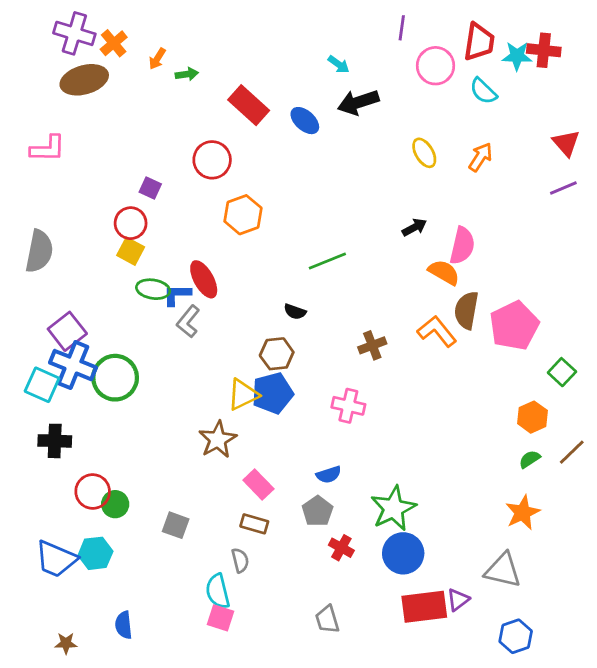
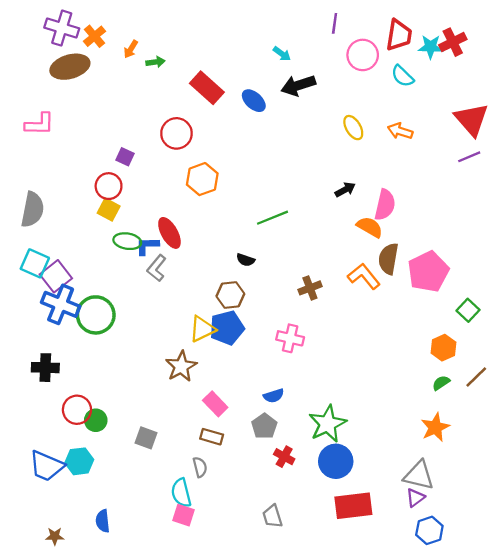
red cross: (544, 50) -> (453, 42), turned -32
red triangle: (566, 143) -> (472, 119), size x1.5
orange arrow: (480, 157) -> (400, 131), turned -105
cyan square: (42, 385) -> (35, 263), moved
purple triangle: (458, 600) -> (415, 498), moved

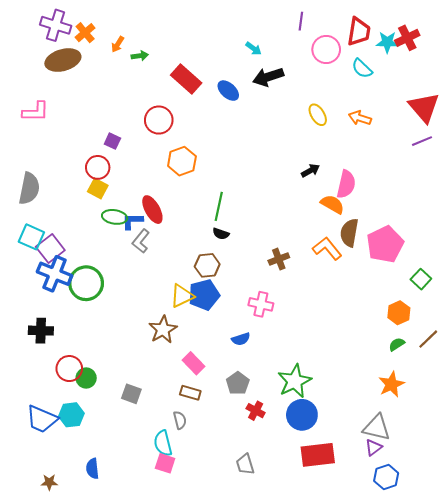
green line: (273, 218) -> (219, 206), moved, turned -56
blue semicircle: (274, 396) -> (241, 339), moved

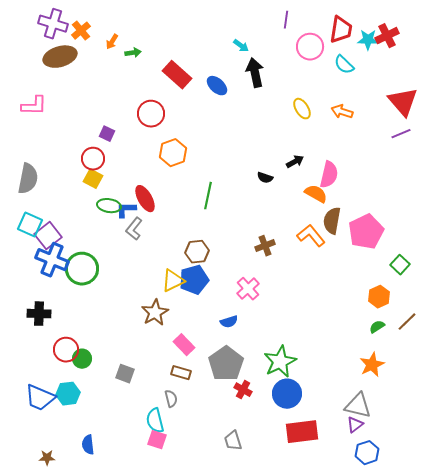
black arrow: (268, 77) -> (255, 73), turned 96
black semicircle: (221, 234) -> (265, 178), moved
pink cross: (261, 304) -> (248, 289), turned 35
gray pentagon: (238, 383) -> (226, 364), size x1.6

